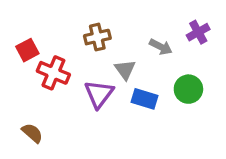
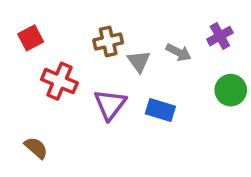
red square: (27, 50) -> (31, 38), moved
gray triangle: (125, 70) -> (139, 61), moved
green circle: (188, 89) -> (231, 90), moved

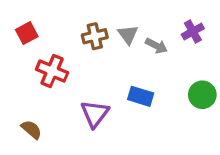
gray triangle: (139, 61) -> (128, 35), moved
green circle: (231, 90) -> (202, 95), moved
purple triangle: (110, 105) -> (95, 114), moved

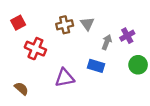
purple cross: (193, 31) -> (127, 36), moved
gray arrow: (156, 46) -> (107, 42), moved, turned -96
purple triangle: (95, 114) -> (65, 78), turned 42

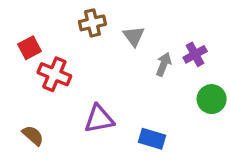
red square: (18, 23) -> (30, 48), moved
brown cross: (65, 25) -> (92, 23), moved
blue rectangle: (96, 66) -> (152, 139), moved

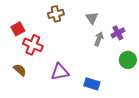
gray triangle: (134, 36) -> (92, 18), moved
brown semicircle: (33, 135) -> (20, 70), moved

